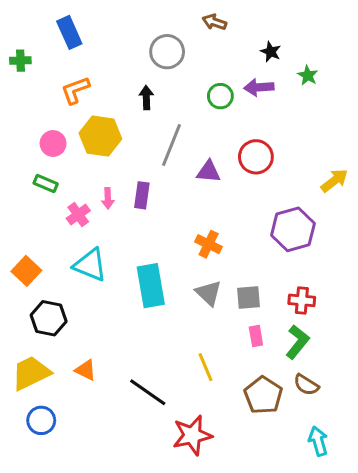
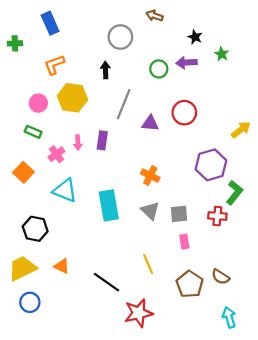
orange square: (26, 271) -> (23, 172), moved
green L-shape: (297, 342) -> (234, 193), moved

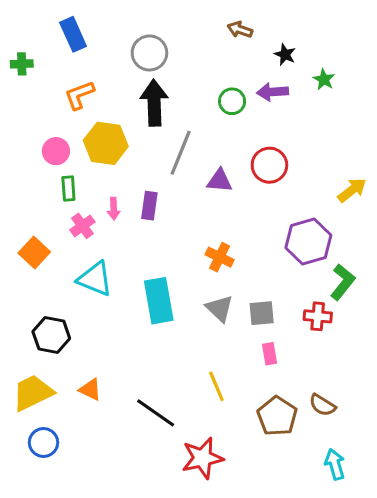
brown arrow: (155, 16) -> (240, 30), moved
gray circle: (120, 37) -> (149, 53), moved
black arrow: (105, 70) -> (154, 103), size x1.8
green rectangle: (33, 132) -> (68, 189), moved, turned 63

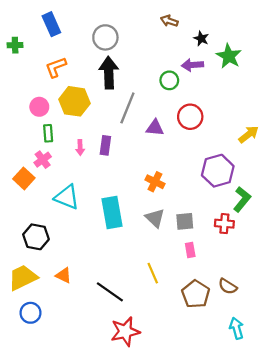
green star: (324, 79) -> (229, 56), size x1.6
green circle: (232, 101) -> (169, 80), moved
pink cross: (82, 226) -> (43, 160), moved
red star: (202, 458) -> (125, 332), moved

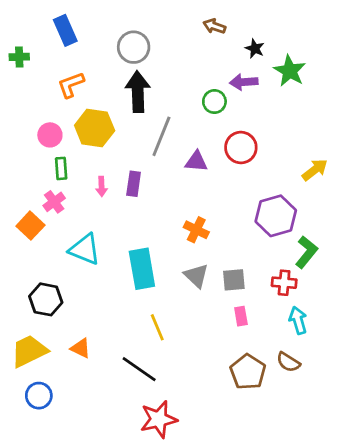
yellow line: (153, 273) -> (157, 327), moved
cyan arrow: (236, 328) -> (298, 320), moved

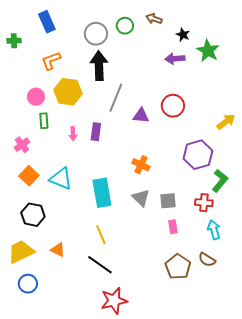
green circle: (214, 102) -> (125, 26), moved
pink cross: (54, 202) -> (22, 145), moved
orange square: (30, 226) -> (29, 176), moved
yellow line: (157, 327) -> (101, 235), moved

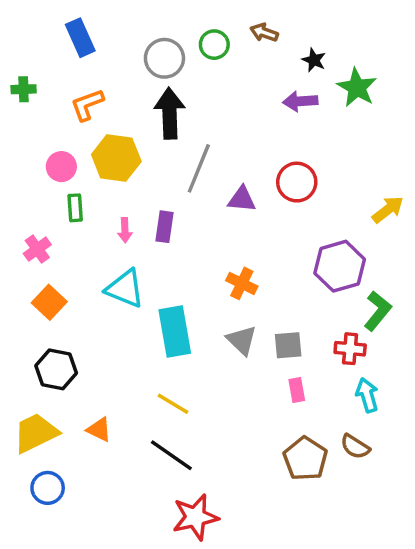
green cross: (14, 41) -> (24, 89), moved
cyan triangle: (61, 179) -> (125, 289), moved
yellow line: (101, 235) -> (173, 404), turned -36

